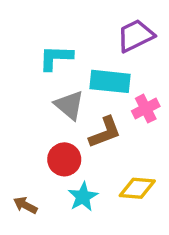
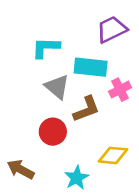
cyan star: (83, 197) -> (77, 178), moved
brown arrow: (25, 205) -> (21, 169), size x1.4

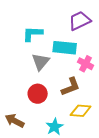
gray triangle: (57, 87) -> (41, 62), turned 30
pink cross: (120, 90) -> (86, 64), turned -35
brown L-shape: (86, 109) -> (71, 87), moved

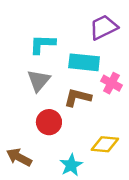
gray triangle: (41, 62) -> (39, 81), moved
brown L-shape: (71, 87) -> (78, 97), moved, turned -145

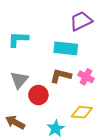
cyan L-shape: (42, 44) -> (18, 39), moved
gray triangle: (39, 81) -> (19, 80), moved
pink cross: (111, 83) -> (86, 77), moved

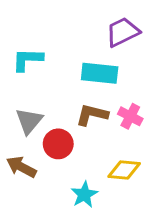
brown arrow: (15, 122) -> (21, 167), moved

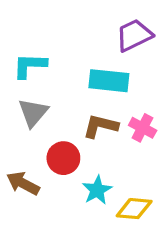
gray triangle: (29, 121) -> (33, 113), moved
yellow diamond: (124, 170) -> (134, 209), moved
cyan star: (84, 195) -> (97, 190), moved

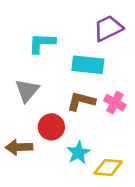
cyan L-shape: (30, 66) -> (42, 43), moved
brown arrow: (23, 183) -> (19, 147), turned -30

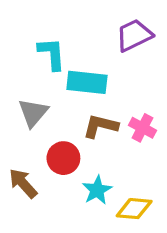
cyan L-shape: (42, 43) -> (52, 54), turned 84
cyan rectangle: (88, 65) -> (87, 82), moved
brown arrow: (19, 147) -> (23, 183), turned 50

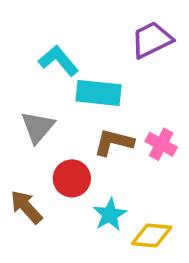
cyan L-shape: (52, 54) -> (59, 61), turned -36

